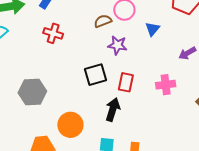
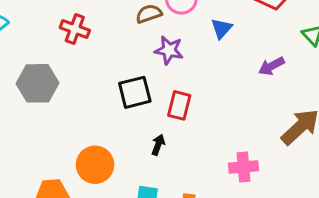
pink cross: (166, 85) -> (244, 167), moved
gray hexagon: (32, 92) -> (38, 83), moved
black arrow: (113, 110) -> (158, 145), size x0.6

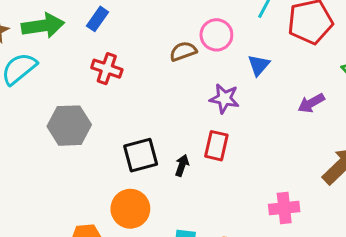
purple star: (169, 50) -> (224, 99), moved
black square: (135, 92) -> (141, 155), moved
black arrow: (158, 145) -> (182, 165), moved

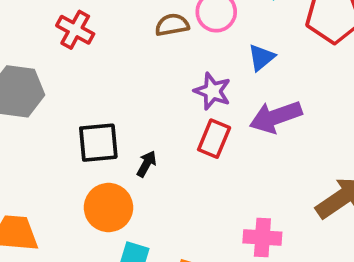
purple arrow: (311, 103) -> (276, 117), moved, size x1.5
red rectangle: (216, 146) -> (214, 139), moved
orange circle: (130, 209) -> (108, 208), moved

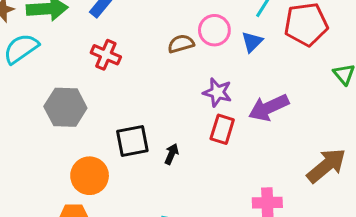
blue triangle: (261, 57) -> (252, 42), moved
orange circle: (108, 208) -> (90, 176), moved

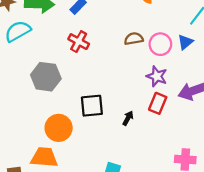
pink circle: (214, 30) -> (160, 44), moved
black arrow: (172, 154) -> (128, 118), moved

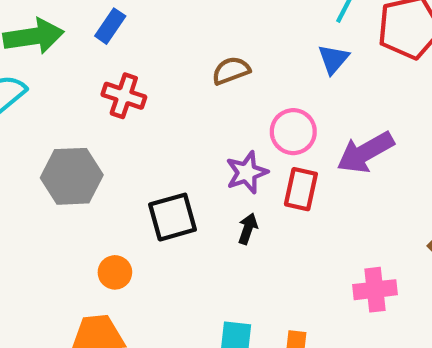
pink circle: (160, 44) -> (293, 132), moved
purple star: (157, 76) -> (247, 172), moved, turned -30
orange circle: (59, 128) -> (115, 272), size x0.6

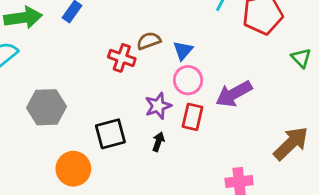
blue triangle: (333, 59) -> (183, 50), moved
red cross: (124, 96) -> (122, 58), moved
orange circle: (115, 272) -> (73, 169), size x1.6

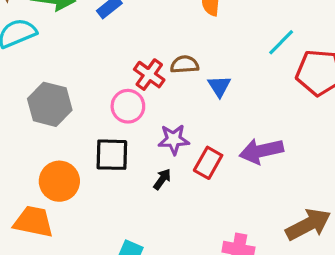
blue triangle: (183, 50) -> (219, 86), turned -30
pink circle: (188, 80) -> (128, 106), moved

